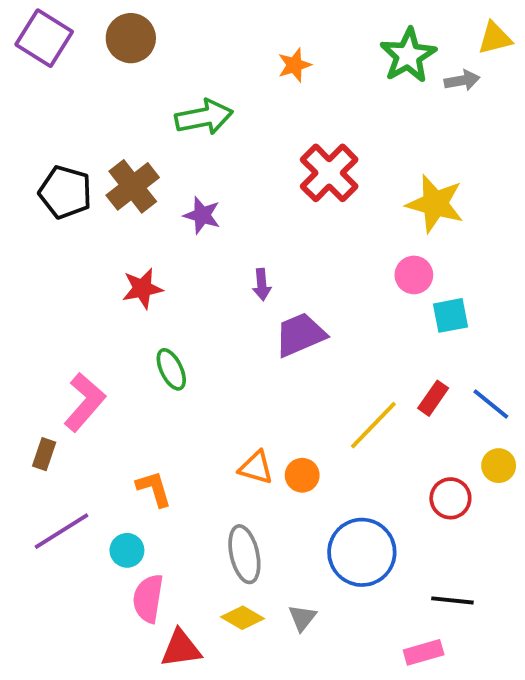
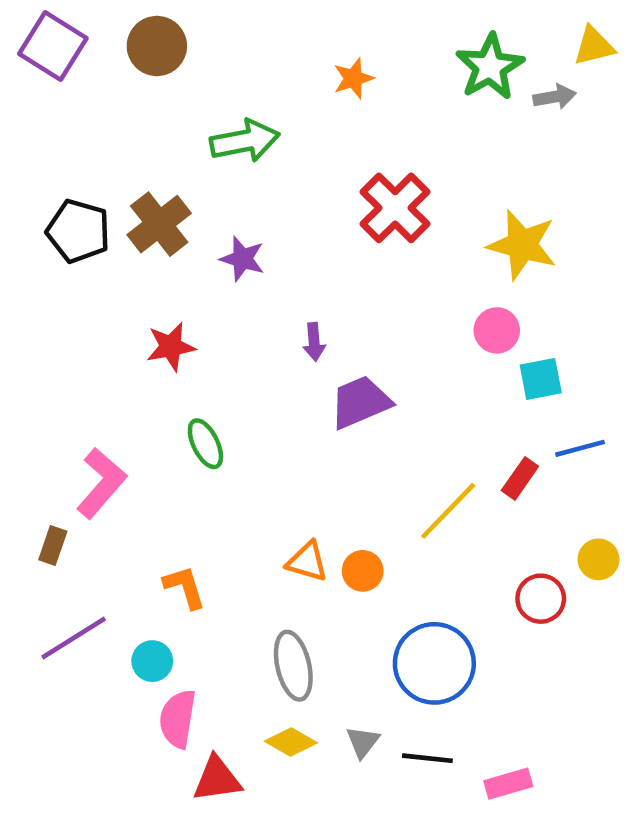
blue line: (491, 404) -> (580, 448), moved, turned -54
black line: (452, 600) -> (427, 758), moved

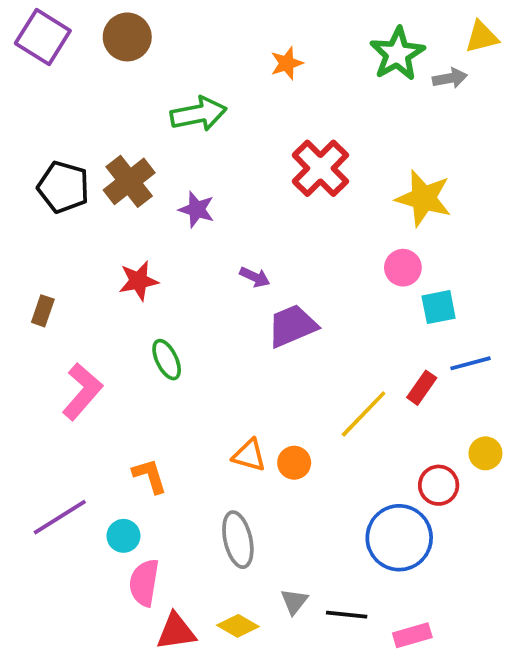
purple arrow: (314, 342) -> (255, 277), turned -60
brown rectangle: (53, 545) -> (43, 311), moved
blue circle: (434, 663) -> (399, 538), moved
yellow diamond: (291, 742) -> (238, 626), moved

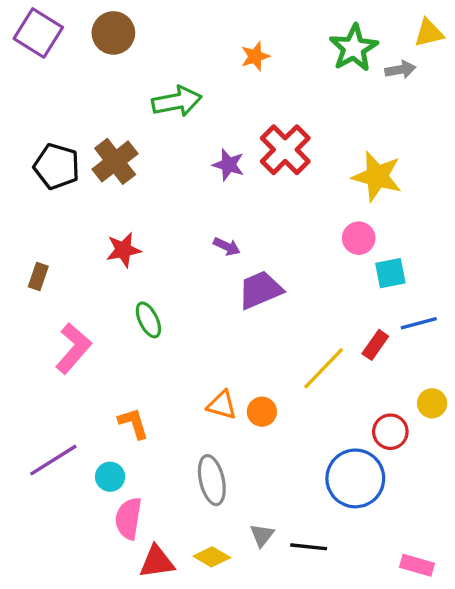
purple star: (197, 210) -> (229, 165), moved
pink rectangle: (412, 635) -> (417, 565), moved, turned 32

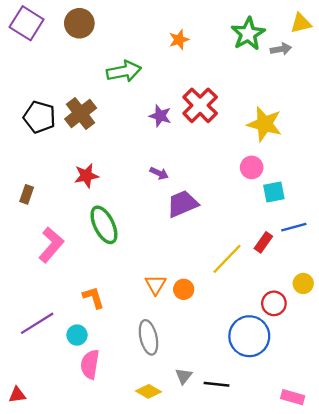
green ellipse: (148, 320) -> (104, 225), size x1.5
orange triangle: (222, 405) -> (156, 285), turned 45
red triangle: (157, 562) -> (17, 395), moved, size x0.7

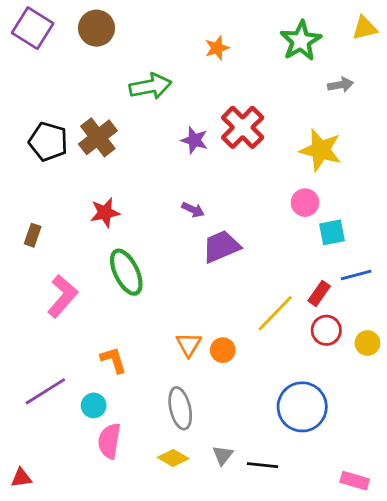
gray arrow: (281, 49) -> (340, 85), moved
red circle: (274, 303) -> (326, 330), moved
yellow diamond: (148, 391) -> (173, 458), moved

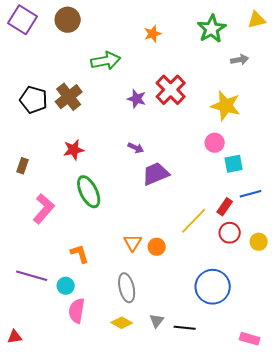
purple line: (45, 391) -> (32, 276), turned 48

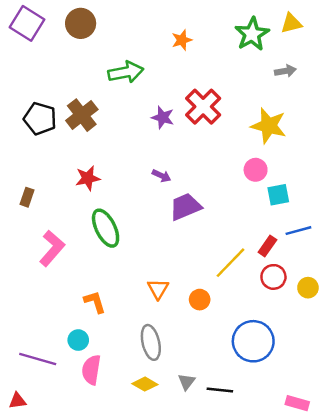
yellow triangle: (257, 20) -> (291, 23), moved
orange circle: (157, 247) -> (200, 300), moved
purple line: (32, 276) -> (38, 359), moved

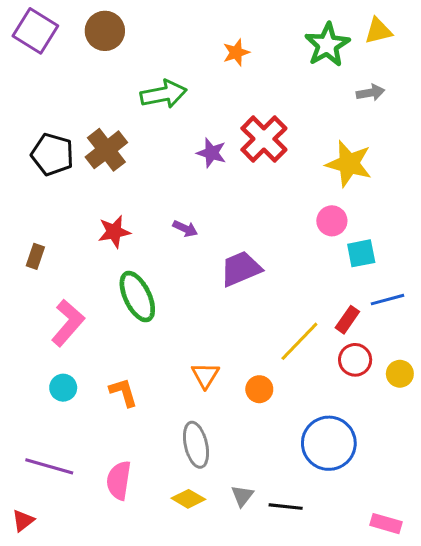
purple arrow: (162, 176) -> (185, 229), moved
cyan circle: (78, 340) -> (63, 388), moved
red triangle: (17, 401) -> (23, 520), turned -30

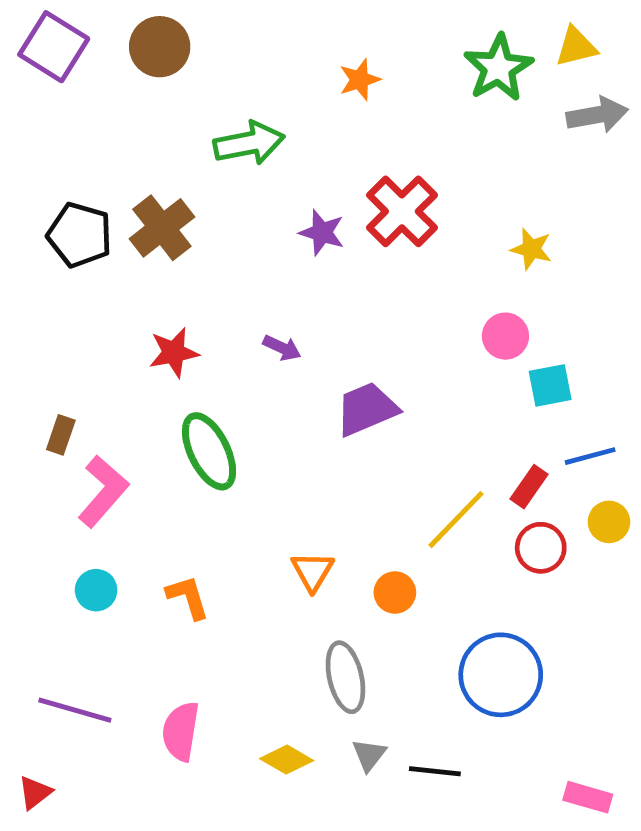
gray arrow: (371, 93) -> (597, 115), moved, size x1.4
yellow star: (349, 164) -> (531, 249), size x0.6
brown rectangle: (35, 256) -> (61, 435), moved
yellow circle: (400, 374) -> (609, 522), moved
gray ellipse: (196, 445) -> (345, 677), moved

